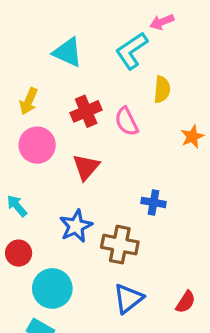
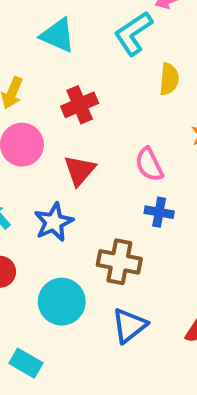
pink semicircle: (127, 121) -> (149, 164), moved
blue star: (76, 226) -> (54, 222), moved
cyan circle: (52, 288) -> (62, 302), moved

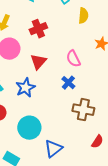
blue cross: (159, 212) -> (68, 83), moved, turned 32
brown cross: (119, 262) -> (83, 110), moved
blue triangle: (129, 325) -> (53, 149), moved

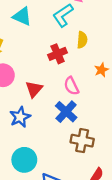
red cross: (38, 29) -> (58, 54), moved
blue cross: (68, 83) -> (66, 112), size x1.5

